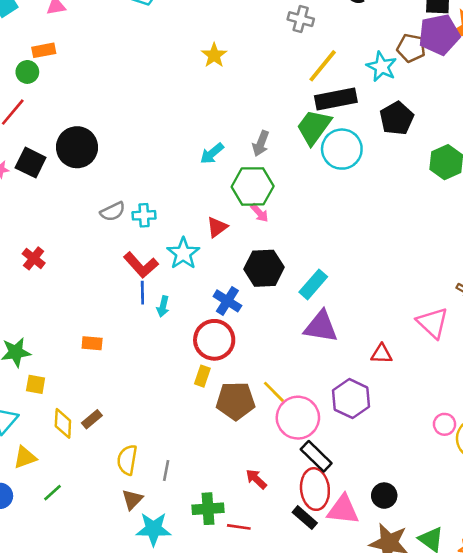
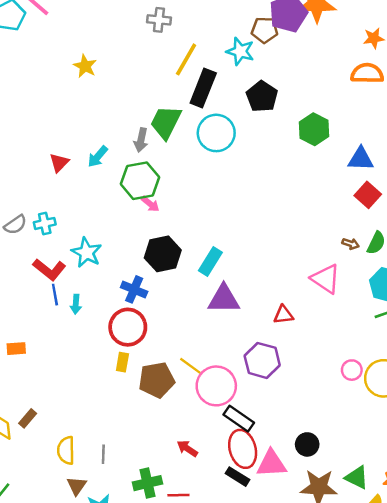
black rectangle: (336, 99) -> (203, 88), turned -48
green trapezoid: (314, 127) -> (166, 122), moved
red triangle: (217, 227) -> (59, 163), moved

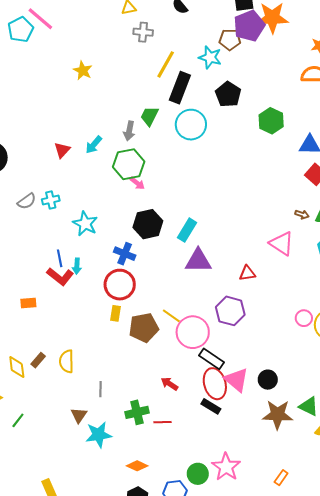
green trapezoid: (166, 122) -> (149, 116), size x0.7
red L-shape: (49, 269) -> (60, 276), moved
yellow semicircle: (66, 450) -> (67, 361), moved
pink triangle: (272, 464) -> (237, 380), moved, turned 44

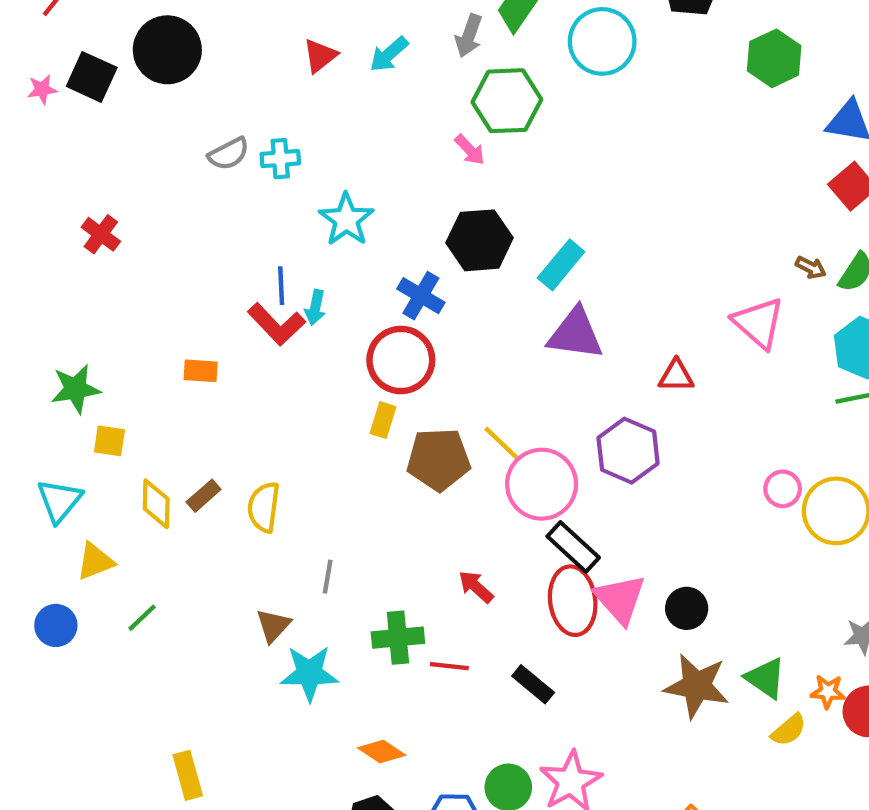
green hexagon: (129, 164) -> (507, 101), moved
black rectangle: (211, 406) -> (533, 684), moved

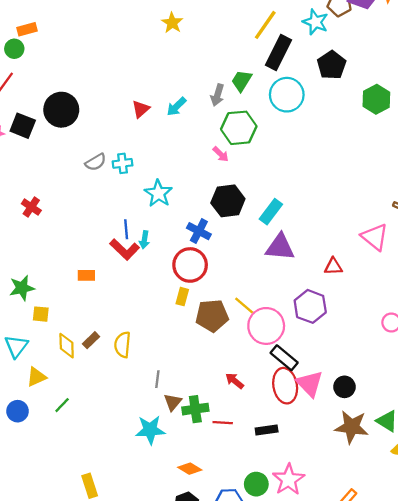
brown triangle: (273, 626) -> (173, 402), moved
black rectangle: (533, 684) -> (267, 430), turned -45

